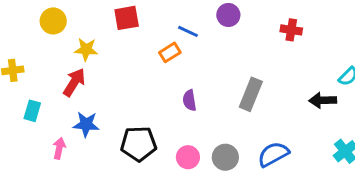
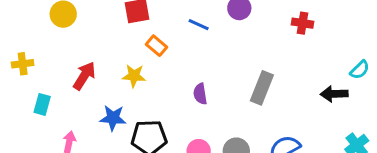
yellow star: (86, 49) -> (134, 76), moved
orange rectangle: (170, 52) -> (157, 46), moved, turned 72
blue star: (86, 124) -> (113, 118), moved

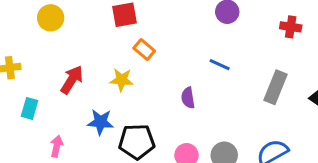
blue line: (199, 25) -> (220, 65), moved
gray rectangle: (262, 88) -> (276, 87), moved

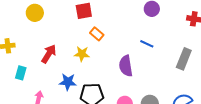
purple semicircle: (188, 98) -> (126, 66), size x1.5

